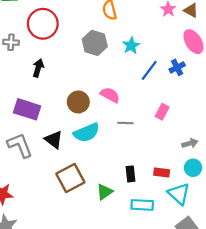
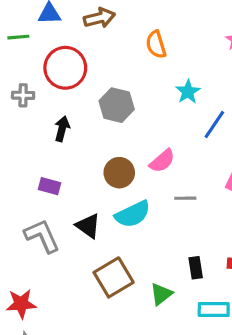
gray hexagon: (95, 43) -> (117, 105), moved
pink semicircle: (110, 95) -> (162, 161), turned 114
purple rectangle: (27, 109) -> (50, 186), size x0.6

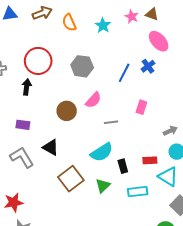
orange semicircle: (156, 44) -> (69, 22), moved
red circle: (65, 68) -> (38, 61), moved
cyan star: (188, 92) -> (103, 25), moved
gray hexagon: (117, 105) -> (82, 66), moved
cyan semicircle: (133, 214) -> (102, 152), moved

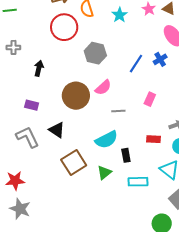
red circle: (38, 61) -> (64, 27), moved
brown circle: (67, 111) -> (76, 96), size x1.4
red rectangle: (150, 160) -> (153, 139), moved

